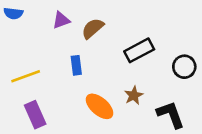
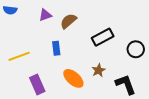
purple rectangle: (35, 115) -> (37, 84), moved

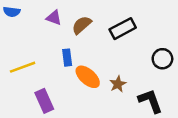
purple triangle: (45, 15) -> (54, 18), turned 40
black rectangle: (103, 37) -> (123, 29), moved
orange ellipse: (73, 78) -> (88, 77), moved

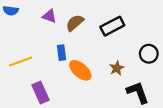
brown star: (118, 84) -> (117, 68), moved

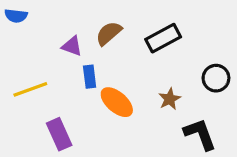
purple triangle: (49, 16) -> (72, 46), moved

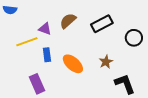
blue rectangle: (90, 77) -> (47, 55), moved
black circle: (216, 78) -> (134, 38), moved
yellow line: (30, 89) -> (27, 42), moved

